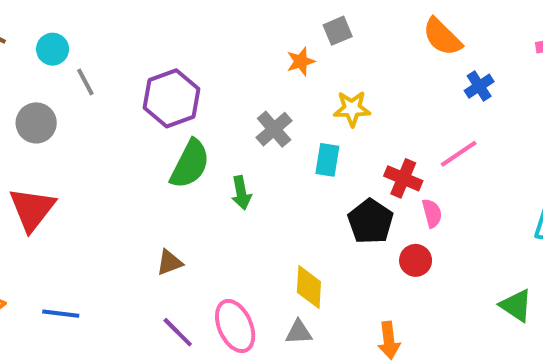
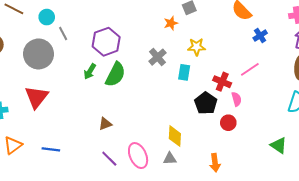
gray circle: (36, 123) -> (38, 54), size x1.5
green arrow: (241, 193) -> (90, 71), moved, turned 42

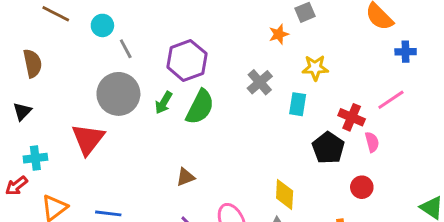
blue cross: (260, 36) -> (406, 52), turned 32
gray circle: (38, 54) -> (118, 94), moved
red circle: (228, 123) -> (362, 187), moved

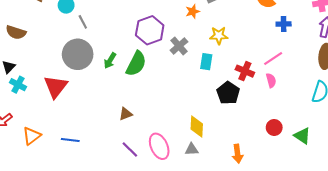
purple hexagon: (187, 60) -> (150, 30), moved
brown semicircle: (32, 63) -> (16, 32), turned 120
pink semicircle: (372, 142) -> (271, 80), moved
cyan cross: (35, 158) -> (18, 85), moved, turned 35
red circle: (362, 187) -> (274, 127), moved

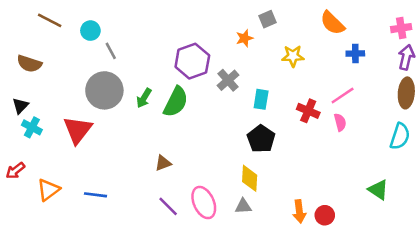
yellow star: (219, 35) -> (293, 56), moved
black pentagon: (228, 93) -> (261, 139), moved
red circle: (274, 127) -> (325, 215), moved

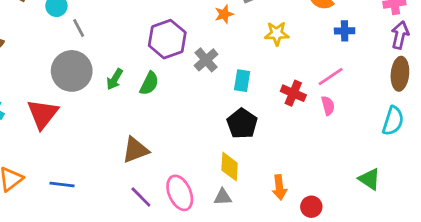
green semicircle: (176, 102) -> (149, 83), size x0.7
brown triangle: (163, 163) -> (135, 150), size x1.5
orange arrow: (299, 211) -> (279, 187), moved

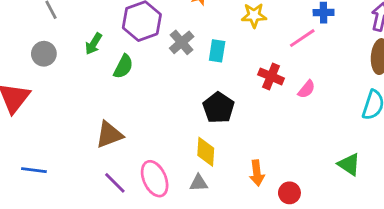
gray circle: (72, 71) -> (44, 54), size x0.6
pink line: (331, 77) -> (302, 38), moved
green arrow: (115, 79) -> (94, 44), moved
cyan rectangle: (242, 81) -> (217, 51), moved
pink semicircle: (328, 106) -> (307, 89), turned 54

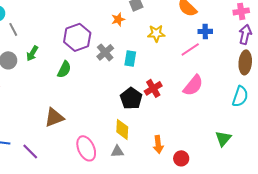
green arrow: (94, 44) -> (32, 53), moved
red cross: (271, 76) -> (153, 88), moved, turned 36
pink semicircle: (307, 89) -> (193, 85), size x1.6
green triangle: (349, 164) -> (223, 138), turned 36
purple line: (115, 183) -> (30, 151), moved

